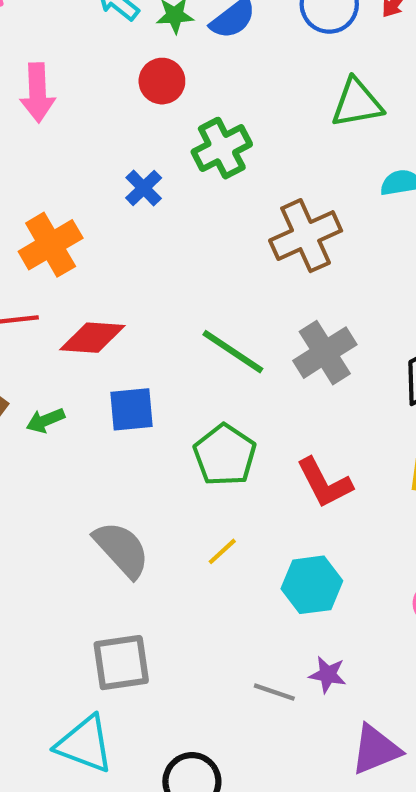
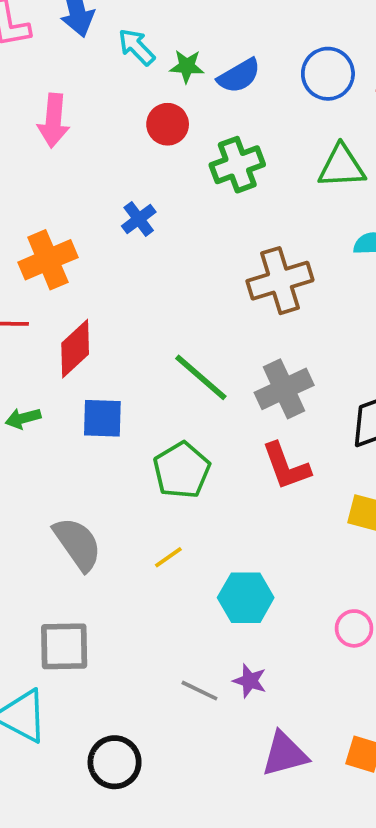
green cross: (222, 148) -> (237, 165), moved
red diamond: (92, 338) -> (75, 349), turned -54
red L-shape: (324, 483) -> (286, 466), moved

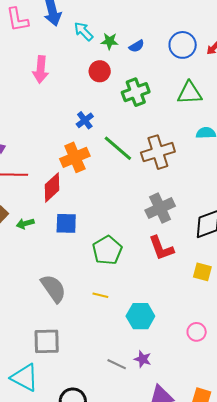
blue semicircle: (239, 76) -> (137, 46), size x0.7
orange cross: (48, 260) -> (75, 157), moved
green line: (201, 377) -> (118, 148), moved
yellow line: (168, 557) -> (100, 295), turned 49

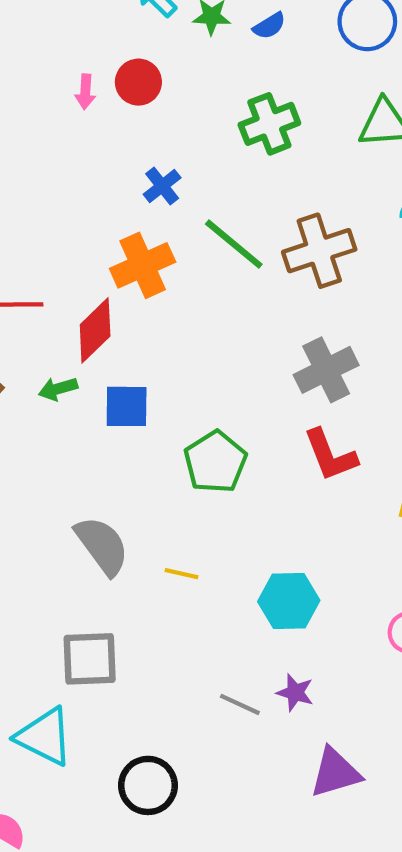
pink arrow: (41, 69) -> (85, 92), moved, size x0.6
red circle: (100, 71) -> (138, 82), moved
green arrow: (25, 224) -> (58, 389), moved
yellow line: (100, 295) -> (182, 574), moved

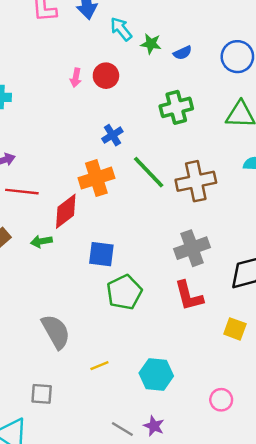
blue square: (127, 406) -> (101, 254), moved
yellow line: (182, 574) -> (99, 366), moved, turned -42
gray square: (90, 659) -> (42, 394), size x0.7

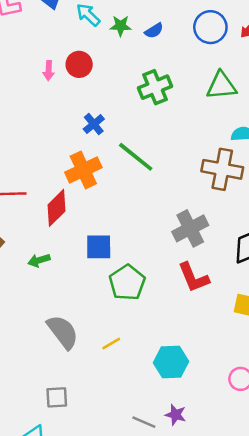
brown cross: (196, 181) -> (222, 169), moved, turned 30
green arrow: (41, 241) -> (39, 260), moved
yellow line: (99, 366) -> (111, 344), moved

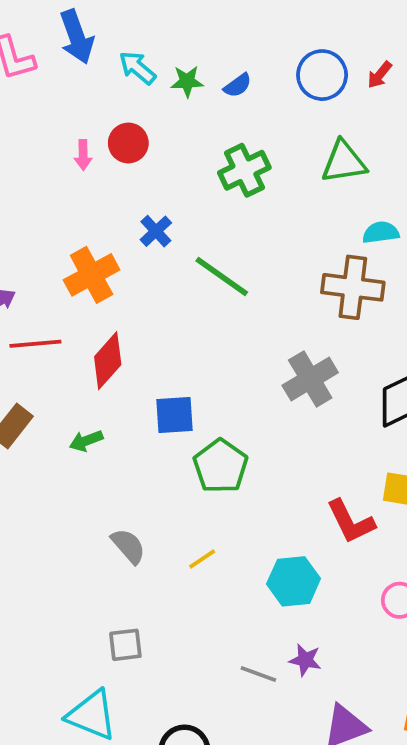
orange cross: (83, 170) -> (92, 275), moved
red L-shape: (193, 277) -> (351, 522), moved
gray semicircle: (63, 332) -> (128, 546), size x0.7

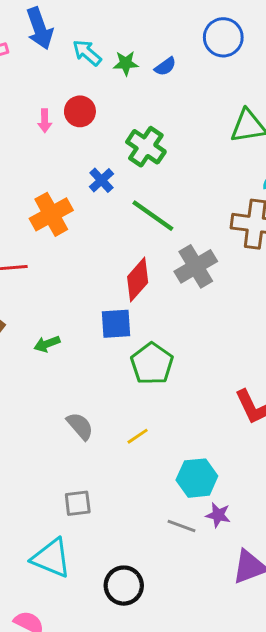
blue circle: (322, 75) -> (223, 37), moved
green cross: (244, 170) -> (146, 147), moved, turned -30
red diamond: (108, 361) -> (138, 280), moved
gray cross: (310, 379) -> (196, 266), moved
cyan hexagon: (294, 581) -> (197, 478), moved

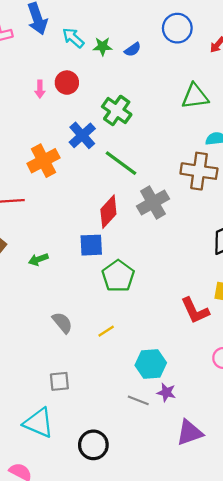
blue cross: (101, 180) -> (82, 135), size x1.4

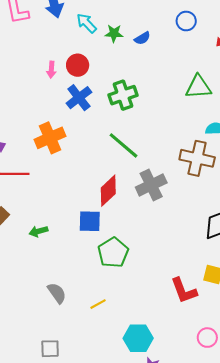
blue circle: (177, 28) -> (186, 21), size x0.7
green cross: (117, 110) -> (123, 95), turned 32
blue cross: (82, 135) -> (79, 98), moved

